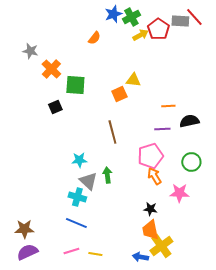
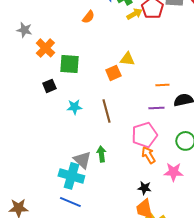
cyan star: (79, 160) -> (74, 107), moved
cyan cross: (77, 197) -> (71, 176), size x1.4

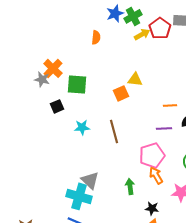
orange semicircle: (88, 17) -> (96, 37), turned -32
gray star: (24, 30) -> (42, 79), moved
green arrow: (101, 154) -> (130, 186), moved

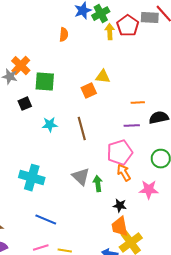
yellow arrow: (142, 34) -> (110, 32), turned -63
gray triangle: (90, 180) -> (81, 177), moved
cyan cross: (79, 196) -> (32, 178), moved

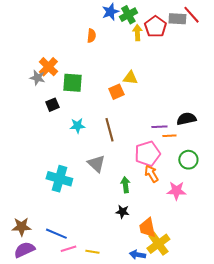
orange line: (138, 103) -> (169, 136), moved
gray triangle: (81, 177) -> (96, 164), moved
black star: (120, 206) -> (122, 212), moved
blue line: (46, 220) -> (56, 234), moved

